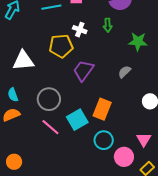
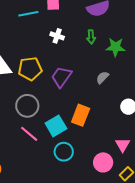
green arrow: (108, 25) -> (91, 37), moved
yellow pentagon: (61, 46) -> (30, 69), moved
cyan circle: (104, 140) -> (64, 152), moved

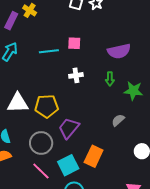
white cross: (57, 36) -> (76, 75), turned -32
purple trapezoid: (61, 77) -> (69, 128), moved

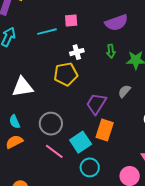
yellow pentagon: (47, 106) -> (66, 74), moved
purple trapezoid: (69, 128) -> (96, 104), moved

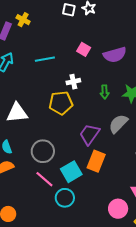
pink square: (71, 20) -> (84, 49), moved, turned 32
green arrow: (111, 51) -> (105, 92), moved
gray semicircle: (124, 91) -> (118, 124), size x1.5
cyan circle: (90, 167) -> (65, 198), moved

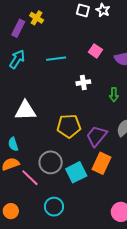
yellow pentagon: (61, 103) -> (69, 126), moved
gray circle: (43, 151) -> (51, 162), moved
pink line: (44, 179) -> (30, 178), moved
cyan circle: (65, 198) -> (54, 207), moved

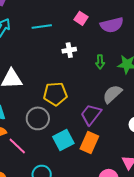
purple trapezoid: (96, 136) -> (91, 115), moved
gray circle: (51, 162) -> (38, 118), moved
orange rectangle: (102, 163) -> (89, 143), moved

